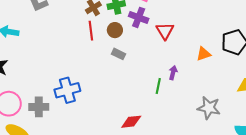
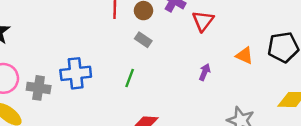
orange triangle: (204, 54) -> (244, 55), turned 35
green line: (158, 86) -> (130, 78), moved

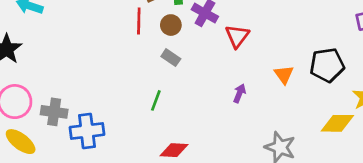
orange triangle: (244, 55) -> (284, 75), turned 30
blue cross: (76, 73) -> (87, 131), moved

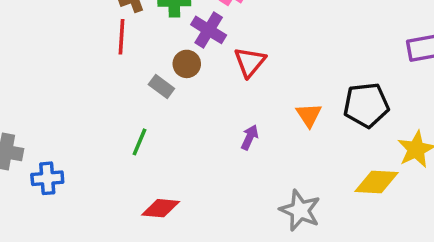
brown circle: (171, 25) -> (187, 64), moved
blue cross: (87, 131) -> (47, 178), size x0.7

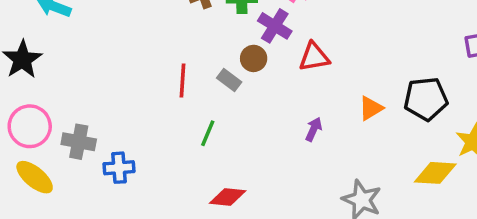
red line: (121, 37) -> (182, 81), moved
red triangle: (250, 62) -> (314, 57), turned 40
orange triangle: (309, 115) -> (371, 108), turned 32

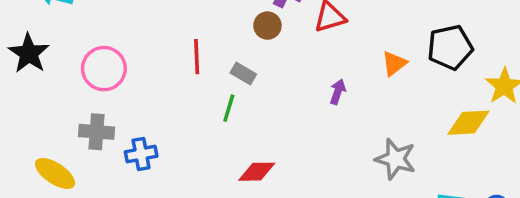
gray rectangle: (229, 80) -> (243, 74), moved
pink circle: (30, 126) -> (104, 69), moved

